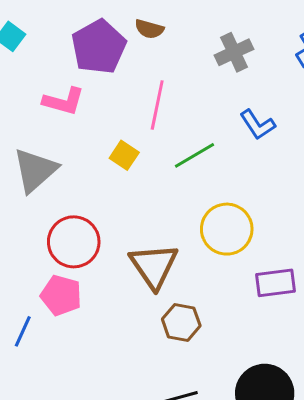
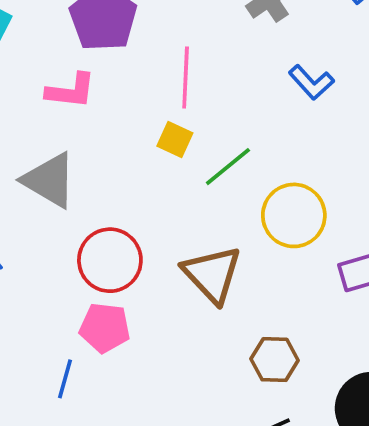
yellow square: (124, 155) -> (175, 140), moved
green line: (194, 155) -> (228, 167), moved
gray triangle: (35, 170) -> (49, 180), turned -39
brown hexagon: (181, 322) -> (275, 360), moved

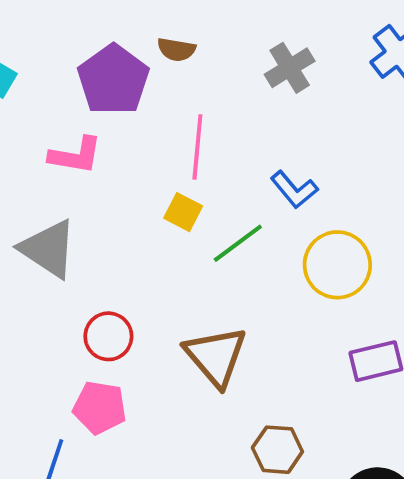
blue L-shape: (311, 82) -> (294, 190), moved
yellow circle: (294, 215) -> (337, 265), moved
red circle: (110, 260) -> (108, 336), size x0.7

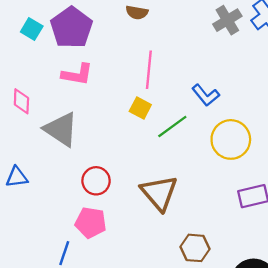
gray cross: (290, 68) -> (227, 20), moved
purple pentagon: (113, 80) -> (71, 28), moved

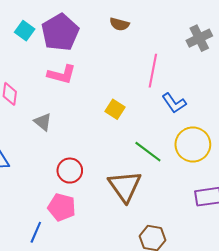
pink line: (149, 70) -> (153, 71), moved
green line: (172, 127) -> (148, 152), moved, turned 68
gray triangle: (61, 129) -> (43, 122), size x0.6

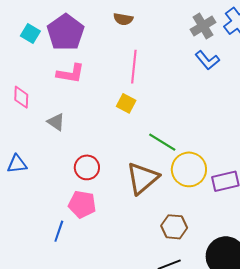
pink line: (153, 71) -> (134, 67), moved
blue L-shape: (174, 103) -> (207, 60), moved
yellow circle: (193, 144) -> (189, 169), moved
brown triangle: (125, 186) -> (142, 178), turned 30

